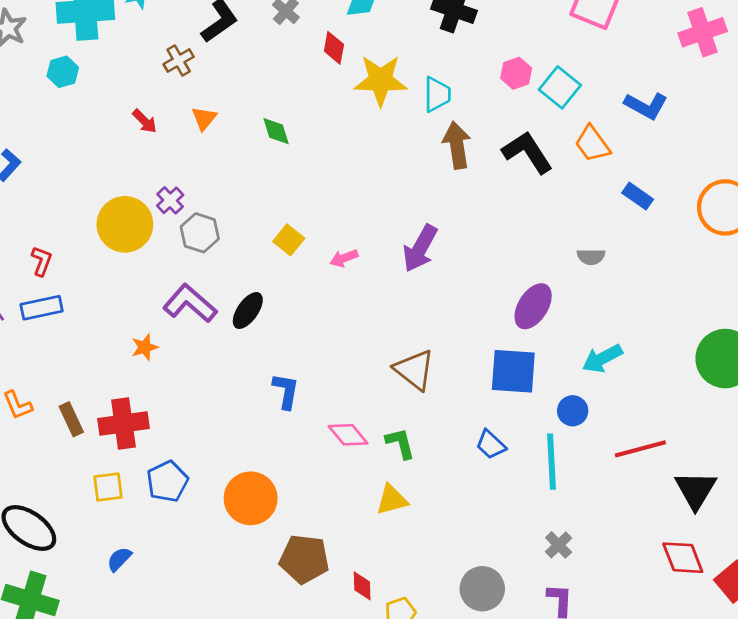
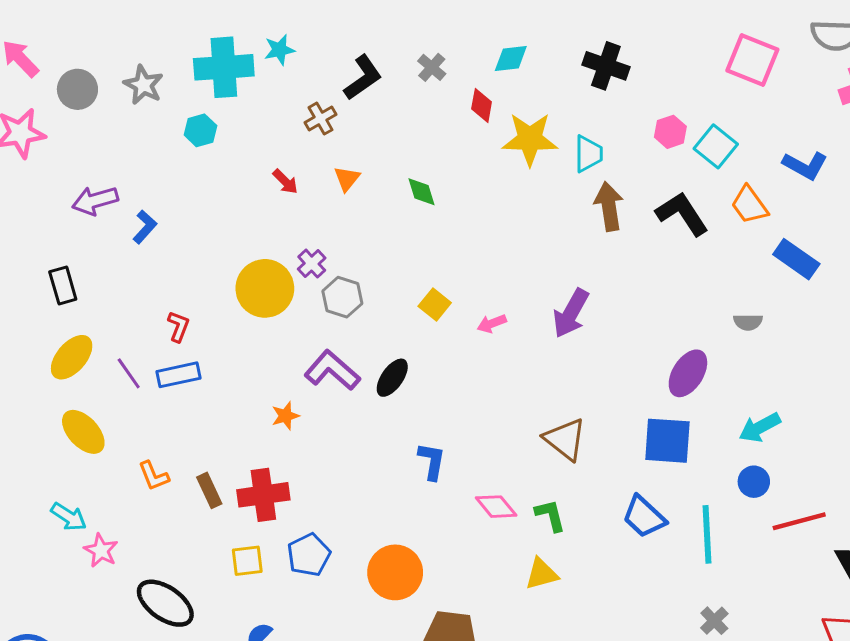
blue rectangle: (638, 196) -> (796, 259), size x1.4
blue circle: (573, 411) -> (754, 482), moved
blue trapezoid: (491, 445) -> (644, 517), size x1.4

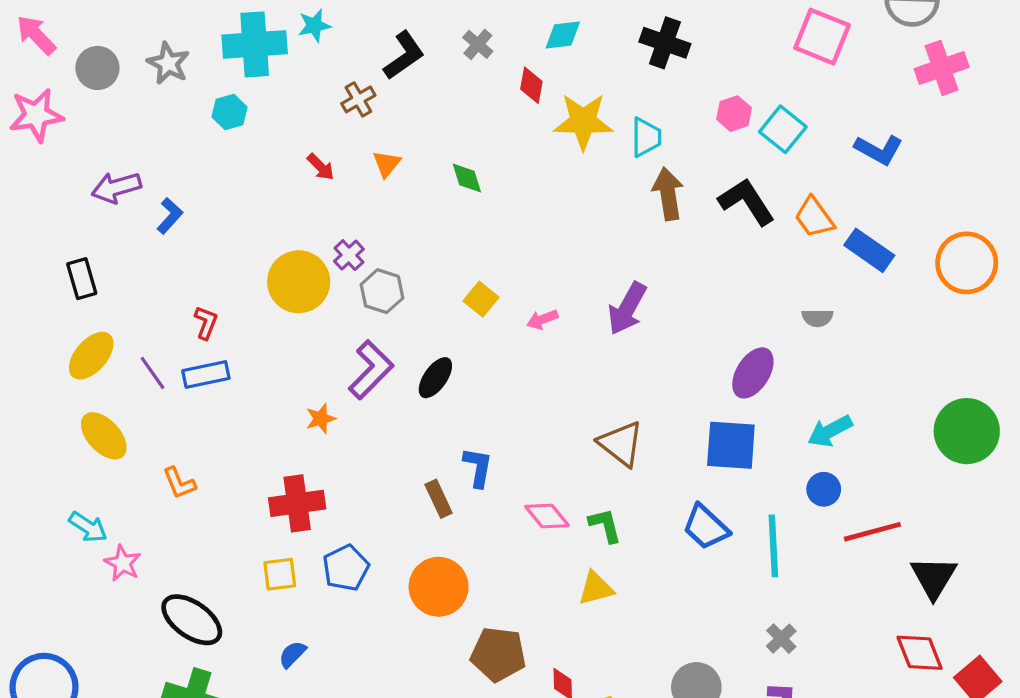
orange trapezoid: (749, 205) -> (814, 217), moved
purple L-shape: (332, 370) -> (371, 370), turned 94
brown rectangle: (209, 490) -> (439, 499), moved

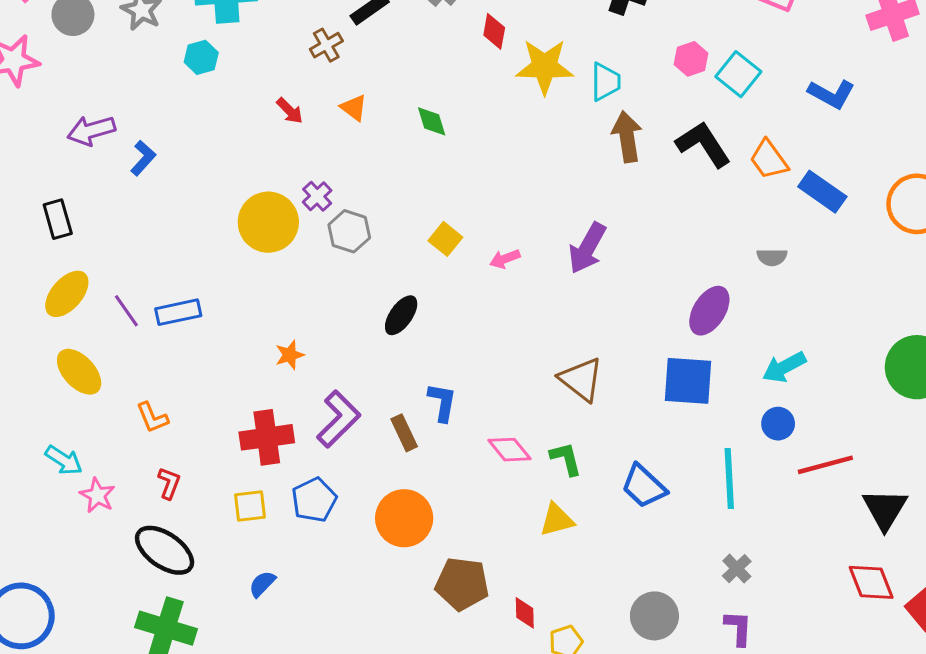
orange triangle: (387, 164) -> (354, 108), turned -32
red L-shape: (206, 323) -> (169, 483), moved
purple L-shape: (371, 370) -> (339, 419), moved
blue trapezoid: (706, 527) -> (644, 486), moved

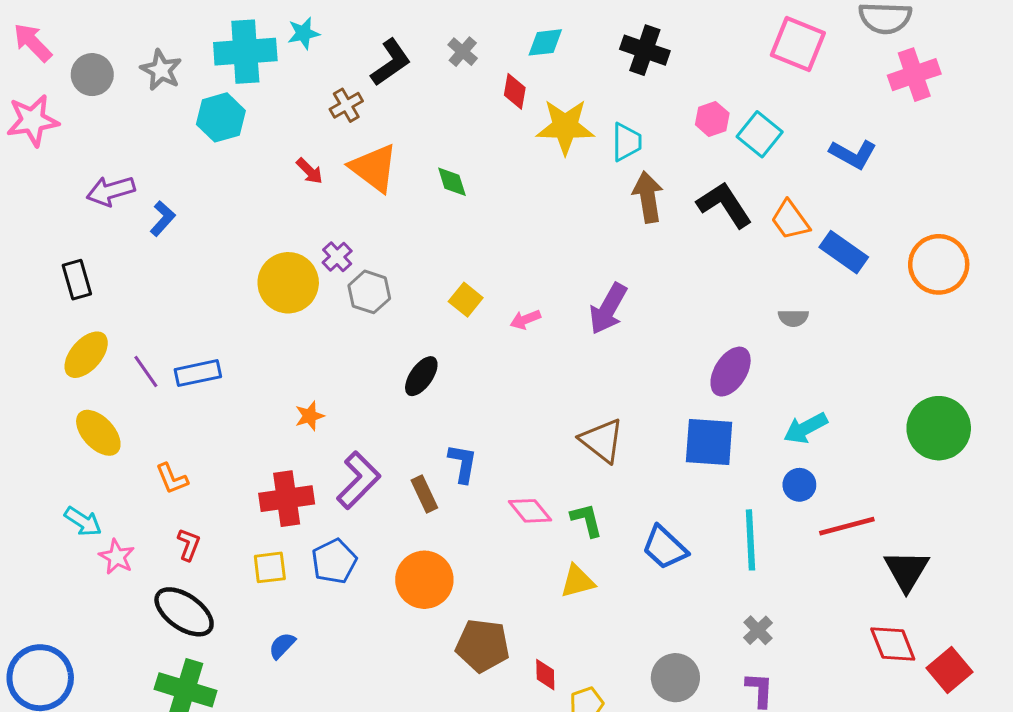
cyan hexagon: (201, 57) -> (221, 117), size x1.4
orange triangle: (354, 108) -> (374, 168), size x1.8

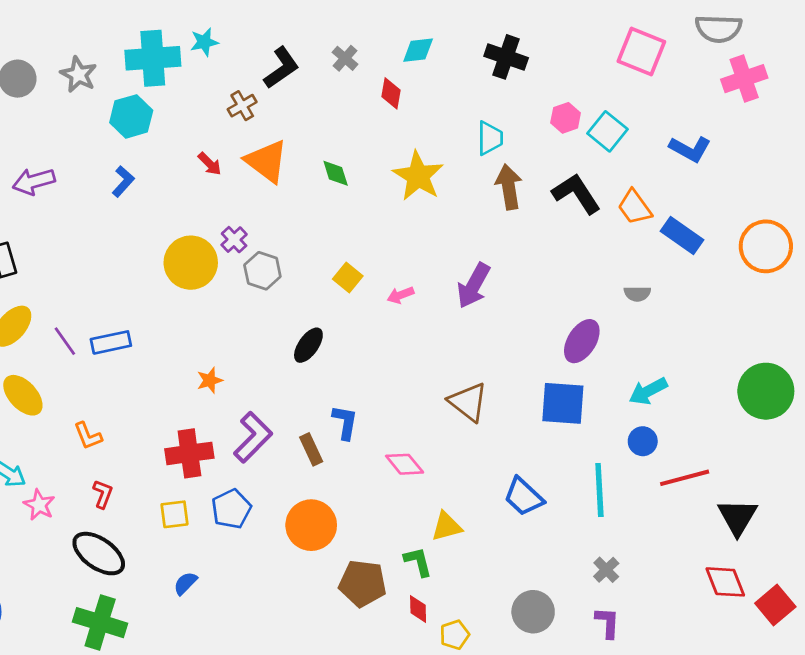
yellow star: (565, 127) -> (418, 176), moved, turned 30
blue L-shape: (163, 218) -> (123, 181), moved
green L-shape: (587, 520) -> (418, 562), moved

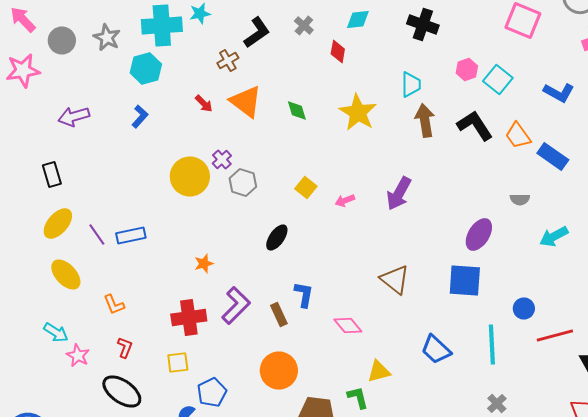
cyan arrow: (648, 391) -> (554, 236), moved
blue pentagon: (231, 509) -> (212, 392), moved

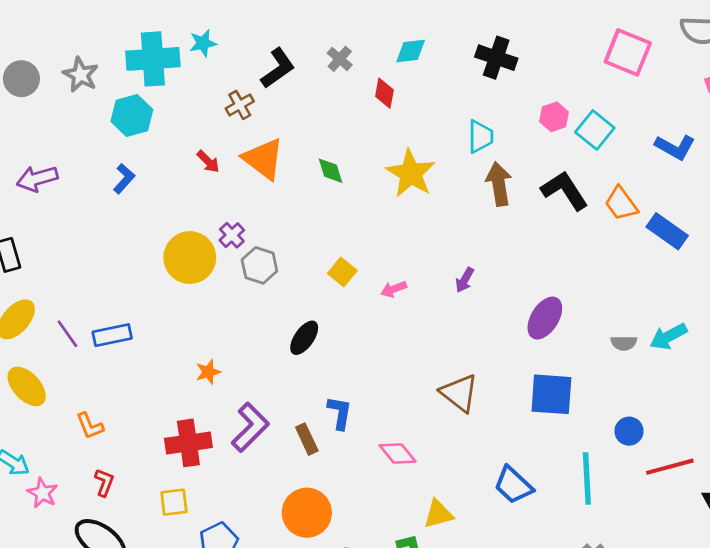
purple arrow: (399, 194) -> (465, 280), size x0.6
gray semicircle: (520, 200) -> (624, 343), moved
purple ellipse: (479, 234) -> (545, 318), moved

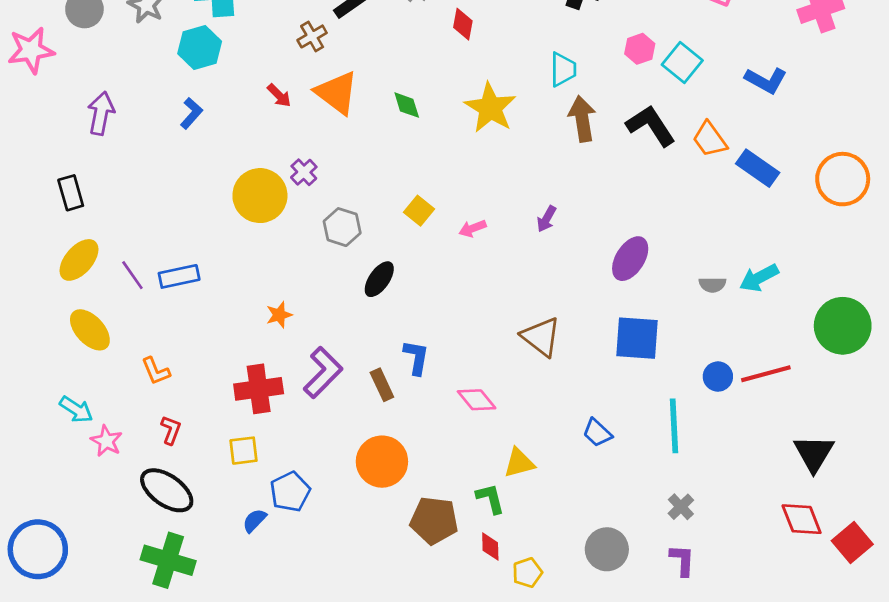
purple arrow: (37, 179) -> (101, 113), turned 117
gray hexagon: (259, 265) -> (342, 227), moved
red line: (670, 467) -> (766, 374), moved
blue trapezoid: (513, 485) -> (597, 433), size x0.7

